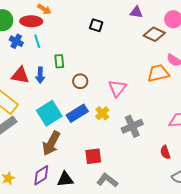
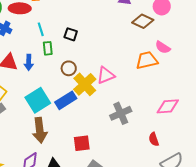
black square: (96, 25) -> (71, 34), moved
cyan line: (37, 41) -> (41, 29), moved
pink triangle: (117, 88) -> (106, 75), turned 30
yellow cross: (102, 113) -> (85, 84), moved, size x1.6
brown arrow: (51, 143) -> (40, 130), turned -35

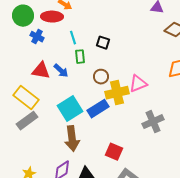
blue arrow: (29, 62) -> (61, 71), turned -49
yellow cross: (85, 84) -> (117, 93), turned 30
red square: (82, 143) -> (114, 152), turned 30

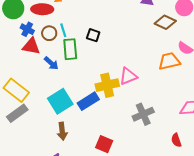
green rectangle: (80, 57) -> (70, 49), size x1.5
red triangle: (41, 71) -> (31, 46), moved
brown circle: (101, 77) -> (49, 33), moved
brown arrow: (72, 139) -> (62, 131), size x0.7

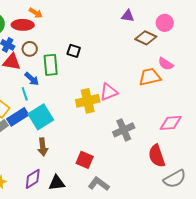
cyan line: (63, 30) -> (25, 94), moved
blue rectangle: (88, 101) -> (18, 117), moved
red semicircle: (176, 140) -> (157, 156), size x1.6

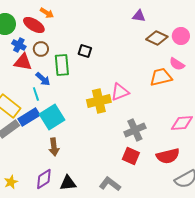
pink circle: (165, 23) -> (181, 36), moved
red ellipse: (23, 25) -> (34, 25), turned 30
red semicircle: (157, 156) -> (168, 156), turned -85
red square: (85, 160) -> (131, 156), moved

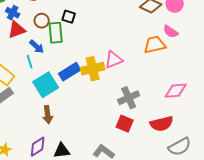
brown circle: (41, 49) -> (42, 21), moved
black square: (85, 51) -> (69, 17), moved
red triangle: (23, 62) -> (17, 30), turned -30
blue rectangle: (29, 117) -> (70, 72), moved

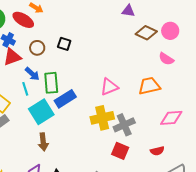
green rectangle: (56, 33) -> (51, 83), moved
orange trapezoid: (155, 45) -> (149, 86), moved
yellow cross: (93, 69) -> (102, 118), moved
red semicircle: (162, 124) -> (157, 151), size x0.6

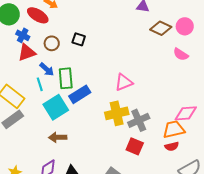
orange trapezoid: (149, 86) -> (174, 129), moved
brown arrow: (43, 142) -> (58, 137), turned 96

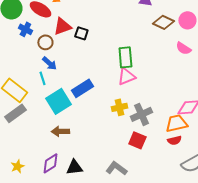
brown circle: (52, 43) -> (45, 42), moved
red triangle: (27, 52) -> (62, 26), moved
green rectangle: (66, 78) -> (125, 57), moved
yellow cross: (117, 113) -> (119, 107), size x0.7

